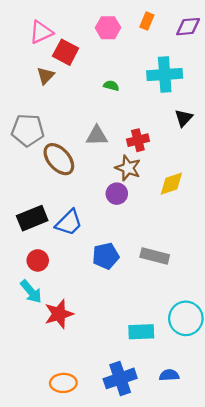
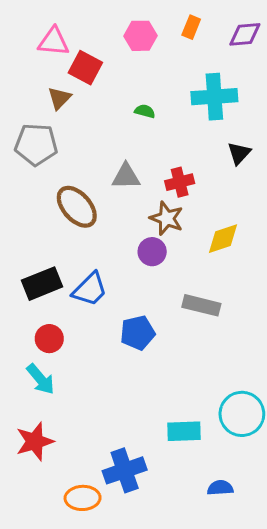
pink triangle: (41, 32) -> (54, 42), turned 30
gray pentagon: (28, 130) -> (36, 144), moved
gray rectangle: (155, 256) -> (201, 305), moved
red star: (59, 314) -> (35, 441), moved
blue cross: (120, 378) -> (125, 470), moved

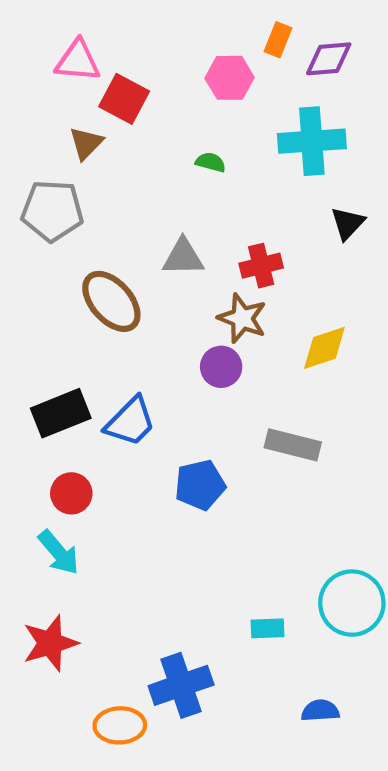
purple diamond: (245, 34) -> (329, 59), moved
pink hexagon: (141, 36) -> (230, 78), moved
cyan rectangle: (184, 431) -> (267, 628), size x0.7

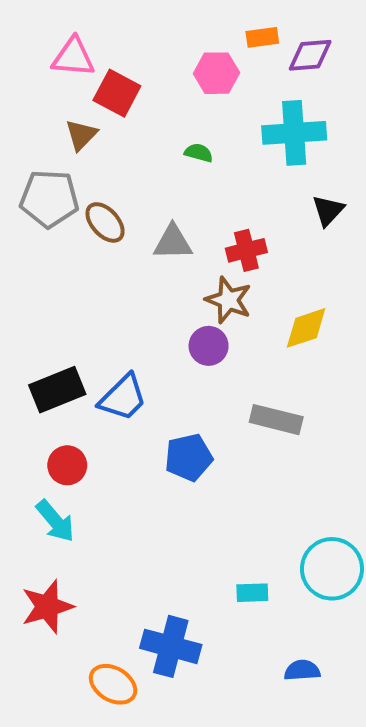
orange rectangle: (278, 40) -> (262, 37), turned 60
brown ellipse: (111, 301) -> (105, 222), moved, size x0.7
blue cross: (181, 685) -> (171, 646), turned 34
orange ellipse: (120, 725) -> (113, 684), turned 33

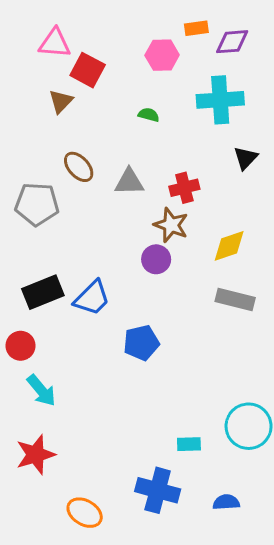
gray pentagon: (49, 199) -> (37, 204), moved
gray rectangle: (276, 420) -> (235, 300), moved
red circle: (67, 465) -> (21, 346), moved
blue cross: (171, 646) -> (158, 490), moved

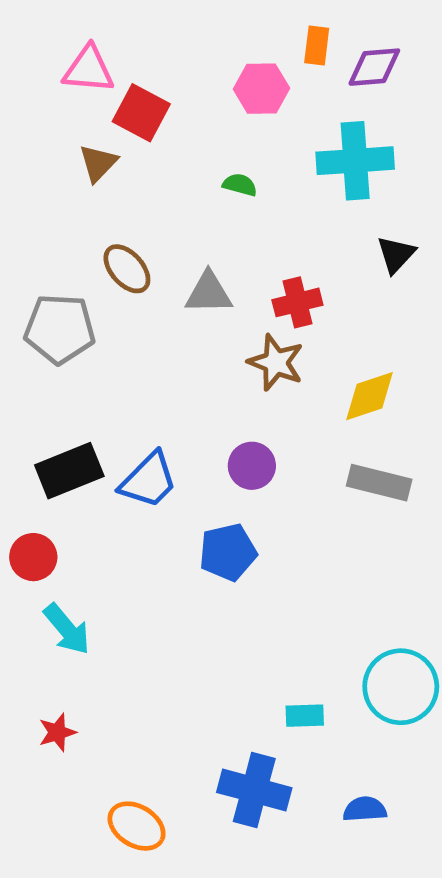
orange rectangle: (196, 28) -> (317, 45), turned -75
purple circle: (156, 259) -> (252, 466), moved
red star: (35, 455) -> (57, 732), size x0.6

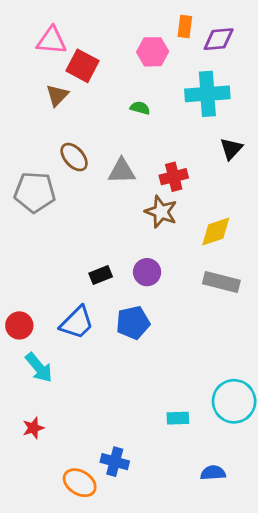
black rectangle: (69, 471) -> (101, 275), moved, size x0.6
blue trapezoid: (149, 480) -> (77, 323), moved
blue cross: (254, 790) -> (115, 462), moved, size x0.7

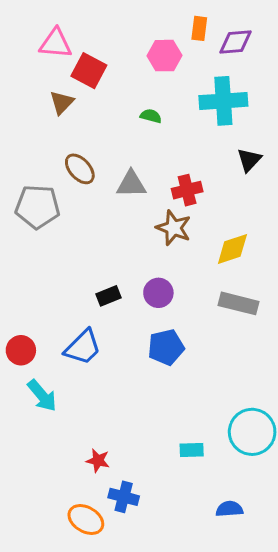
blue pentagon: (133, 323) -> (166, 347), moved
red star: (33, 428) -> (98, 461), moved, turned 30

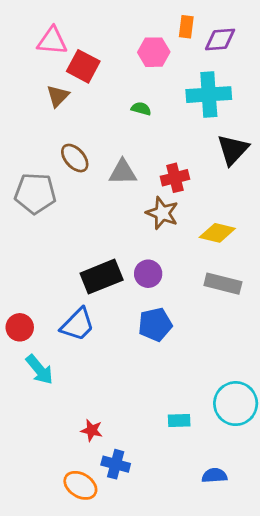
black triangle: (249, 160) -> (233, 150), size x1.4
yellow diamond: (232, 249) -> (217, 233), turned 32
black rectangle: (109, 296) -> (102, 277), size x1.8

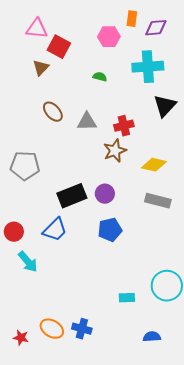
gray pentagon: (35, 193) -> (25, 166), moved
brown star: (162, 213) -> (115, 151), turned 30
red star: (92, 430) -> (21, 338), moved
orange ellipse: (80, 485) -> (52, 329), moved

